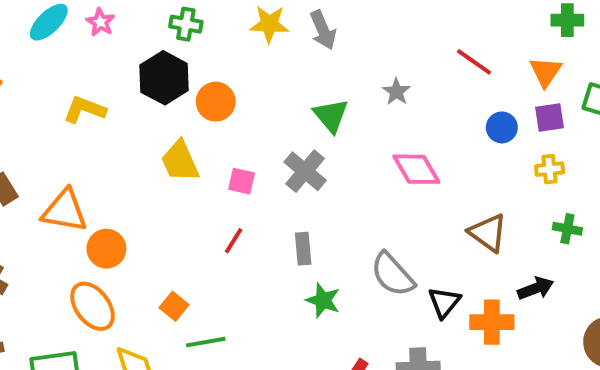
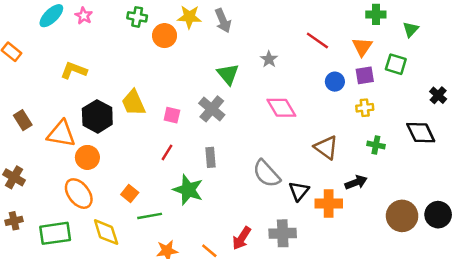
black hexagon: (164, 78) -> (97, 116), moved
orange circle: (216, 102) -> (165, 36), moved
green star: (323, 300) -> (188, 190), moved, size x1.4

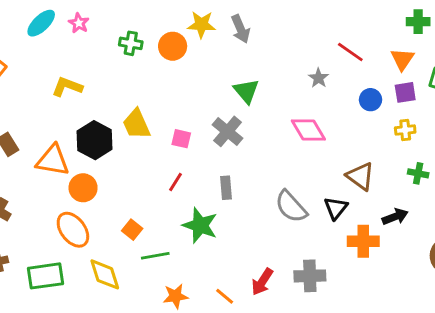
green cross: (137, 17) -> (131, 43), moved
gray star: (269, 59) -> (319, 78), moved
black triangle: (299, 191) -> (336, 208), moved

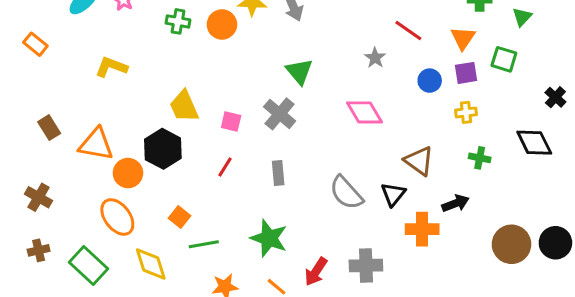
black hexagon: (95, 140) -> (163, 149), moved
green star: (200, 225) -> (269, 238), moved
green rectangle: (45, 276) -> (89, 265), turned 51

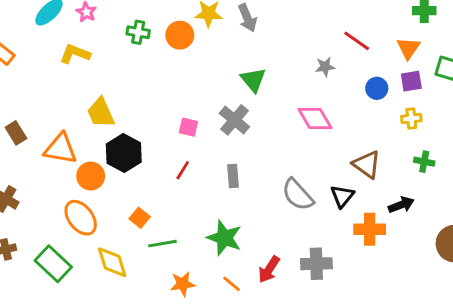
gray star: (375, 58) -> (325, 67), turned 30
yellow L-shape: (111, 67) -> (75, 54), moved
yellow trapezoid: (184, 106) -> (101, 113), moved

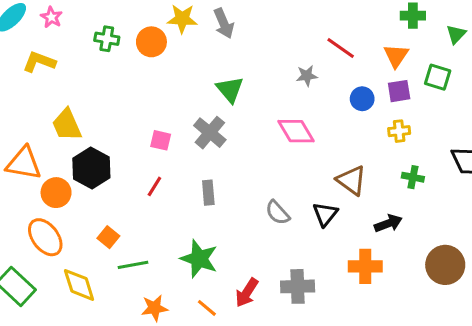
gray semicircle: (298, 195) -> (278, 213), size x0.7
orange cross: (370, 229) -> (365, 266), moved

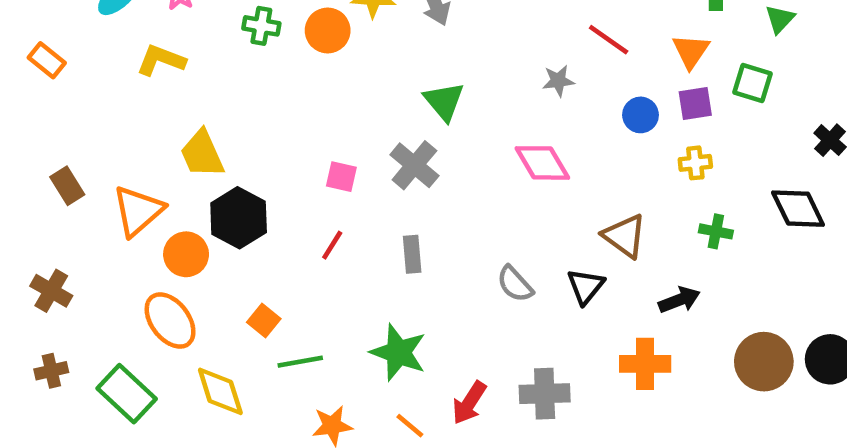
orange triangle: (24, 163) -> (138, 211), turned -51

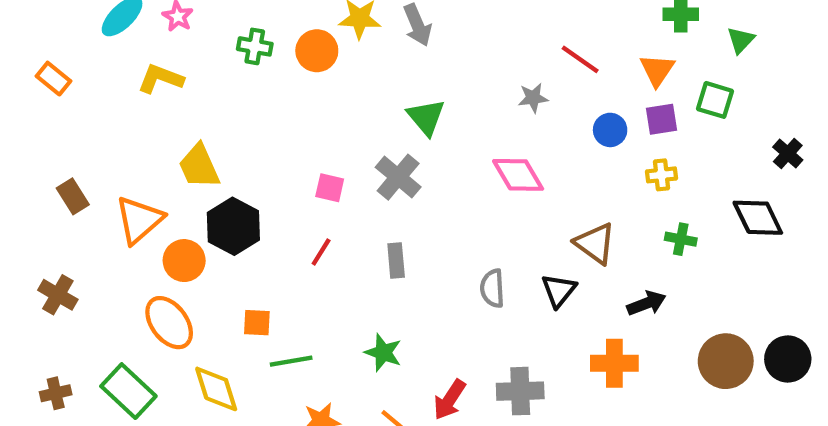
gray semicircle: (515, 284) -> (492, 288), turned 39
orange square: (264, 321) -> (257, 323), turned -36
green star: (398, 352) -> (383, 353), size x0.7
brown cross: (51, 371) -> (56, 393), moved

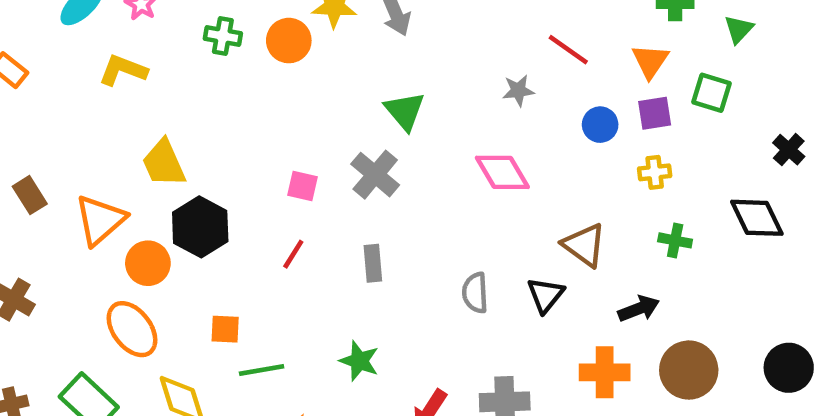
brown circle: (726, 361) -> (689, 370), moved

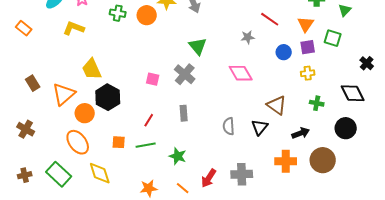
red line: (293, 254) -> (149, 120), moved
black circle: (789, 368) -> (346, 128), moved
green line: (262, 370) -> (146, 145), moved

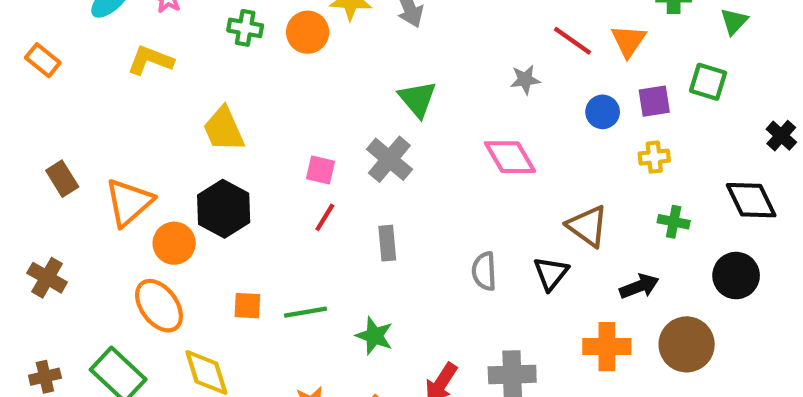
orange triangle: (306, 24) -> (628, 41), moved
yellow trapezoid: (92, 69) -> (224, 129), moved
red line: (149, 120) -> (325, 217), moved

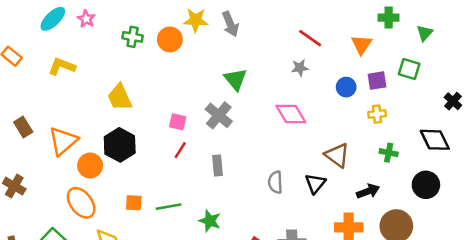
red line: (572, 41) -> (310, 38), moved
yellow L-shape: (150, 60) -> (62, 66), moved

